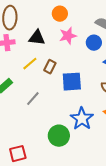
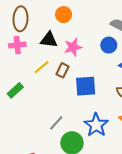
orange circle: (60, 14) -> (64, 15), moved
pink star: (68, 36) -> (73, 47), moved
gray line: (33, 99) -> (56, 123), moved

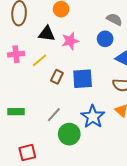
pink cross: (17, 45) -> (16, 54), moved
brown rectangle: (63, 70) -> (57, 77), moved
green rectangle: (15, 90) -> (16, 112), moved, turned 42

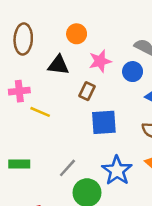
pink star: (70, 41) -> (100, 61), moved
yellow line: (40, 60) -> (40, 112), moved, turned 63
brown rectangle: (57, 77) -> (87, 91), moved

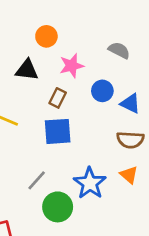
blue circle: (133, 72) -> (102, 91), moved
blue square: (104, 122) -> (58, 131), moved

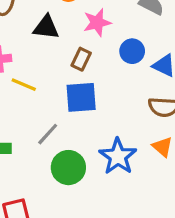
gray line: (37, 180) -> (48, 134), moved
green circle: (58, 207) -> (68, 168), moved

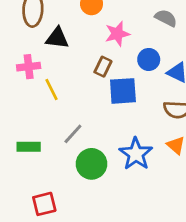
black triangle: (46, 27) -> (57, 38), moved
yellow line: (24, 85) -> (51, 90), turned 40
blue square: (81, 97) -> (123, 91), moved

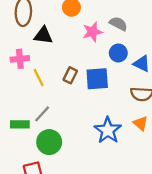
gray semicircle: (166, 18) -> (118, 24), moved
brown rectangle: (103, 67) -> (70, 75), moved
gray line: (73, 134) -> (42, 114), moved
green circle: (92, 164) -> (49, 142), moved

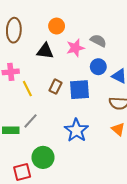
black triangle: (43, 35) -> (45, 51), moved
blue star: (108, 130) -> (76, 130), moved
green circle: (49, 142) -> (43, 157), moved

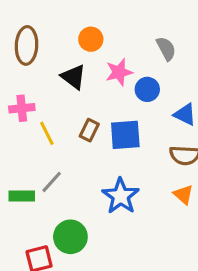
gray semicircle: (98, 41) -> (166, 49), moved, turned 35
black triangle: (45, 51) -> (74, 77), turned 30
blue circle: (98, 67) -> (147, 89), moved

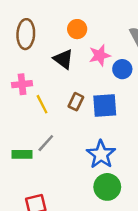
green circle: (70, 237) -> (107, 187), moved

